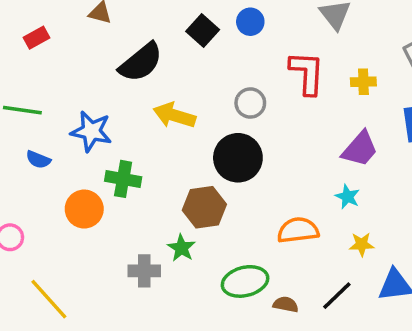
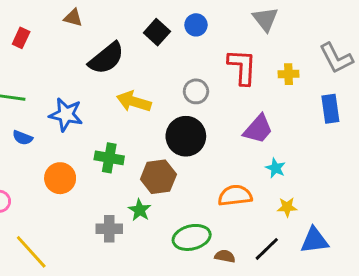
red rectangle: (37, 38) -> (21, 38), turned -36
purple trapezoid: (360, 149) -> (258, 129), moved
green cross: (123, 179) -> (109, 158), moved

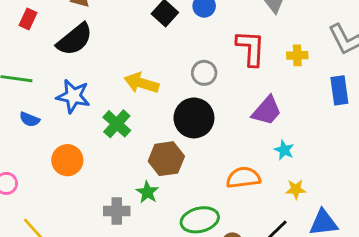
black semicircle: (106, 58) -> (75, 39), moved
green cross: (109, 158) -> (117, 124), moved, turned 32

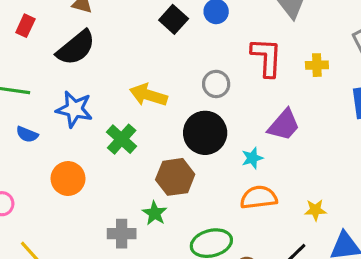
cyan star: (284, 150) -> (252, 158), moved, turned 30

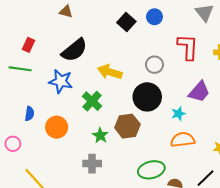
red rectangle: (25, 26) -> (28, 45), moved
black semicircle: (76, 48) -> (74, 50), moved
blue semicircle: (27, 134) -> (30, 114), moved, turned -104
green star: (155, 213) -> (100, 135), moved

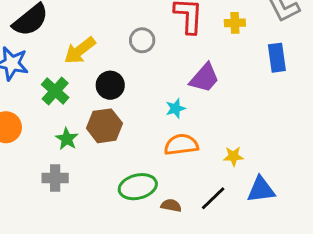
yellow arrow: (110, 72) -> (80, 50), turned -55
black circle: (147, 97) -> (110, 85), moved, size x0.7

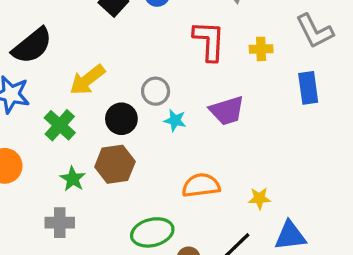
gray circle: (142, 40) -> (156, 91), moved
purple trapezoid: (204, 78) -> (227, 111), turned 32
cyan star: (175, 108) -> (175, 120), moved, turned 30

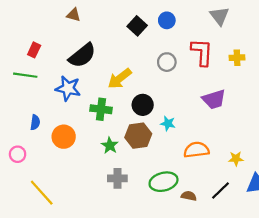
gray circle: (156, 91) -> (167, 62), moved
cyan star: (175, 120) -> (168, 123), moved
green cross: (60, 125) -> (101, 109), turned -35
gray cross: (60, 223) -> (117, 178), moved

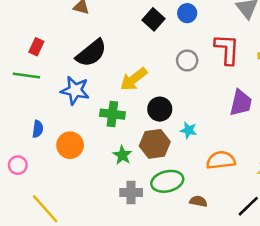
purple trapezoid: (214, 99) -> (241, 103), turned -60
green ellipse: (164, 182) -> (167, 181), moved
brown semicircle: (189, 196) -> (198, 201), moved

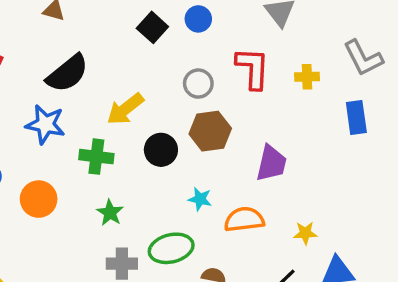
purple trapezoid: (241, 103) -> (271, 163), moved
cyan star: (188, 130) -> (200, 199), moved
brown hexagon: (155, 144) -> (210, 131), moved

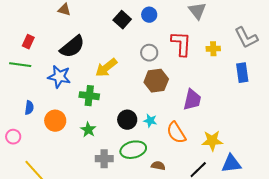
black circle: (161, 150) -> (127, 120), moved
green star: (110, 213) -> (88, 130), moved
orange semicircle: (244, 219) -> (176, 133), turned -115
yellow star: (305, 233) -> (212, 141), size x1.5

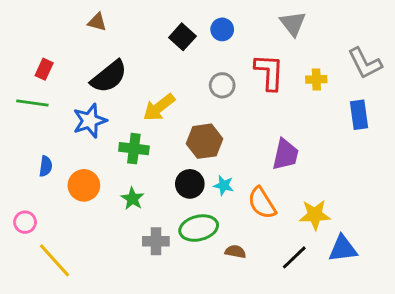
blue star: (59, 77) -> (90, 121), turned -30
brown hexagon: (156, 81) -> (205, 141), moved
pink circle: (13, 137) -> (25, 222), moved

